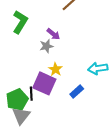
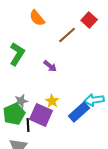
gray star: (46, 46) -> (21, 101), moved
blue rectangle: (77, 92) -> (79, 112), moved, size x1.5
green pentagon: (17, 100) -> (14, 114), moved

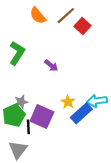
red square: (89, 20) -> (82, 26), moved
brown line: (67, 35) -> (66, 16), moved
yellow star: (52, 101) -> (68, 102), moved

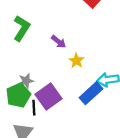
yellow star: (68, 102) -> (76, 61), moved
purple square: (42, 116) -> (48, 97), turned 30

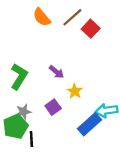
green L-shape: (22, 28) -> (19, 76), moved
purple square: (48, 97) -> (53, 107), moved, size x0.6

